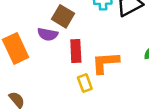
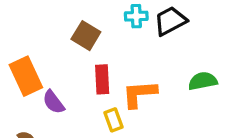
purple semicircle: (48, 34) -> (54, 102), moved, turned 42

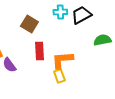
green semicircle: (203, 81) -> (102, 40), moved
yellow rectangle: (114, 120) -> (59, 76), moved

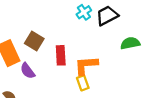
cyan cross: (60, 12) -> (84, 12), turned -32
brown square: (29, 24) -> (34, 41), moved

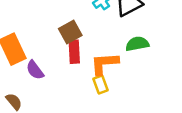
brown square: (34, 41) -> (70, 32), moved, turned 30
green semicircle: (130, 43) -> (137, 44), moved

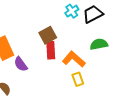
orange L-shape: (104, 63) -> (74, 59), turned 45
yellow rectangle: (100, 84) -> (78, 79), moved

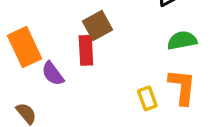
red rectangle: (51, 50) -> (86, 50), moved
orange L-shape: (74, 59) -> (182, 87), moved, turned 55

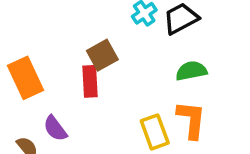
purple semicircle: (53, 74) -> (55, 128), moved
yellow rectangle: (147, 98) -> (155, 132), size x1.4

